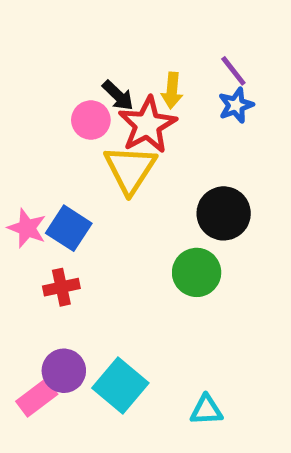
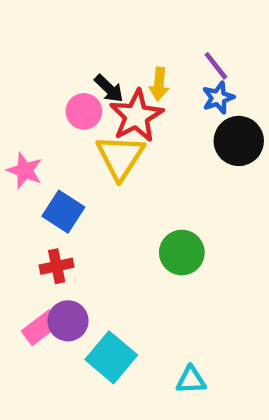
black circle: (224, 213) -> (239, 141), moved
pink star: (27, 228) -> (25, 171), moved
purple circle: (64, 371) -> (68, 321), moved
pink rectangle: (37, 398) -> (41, 328), moved

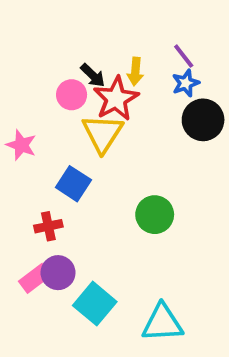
blue square: (63, 212) -> (73, 184), moved
cyan triangle: (191, 380) -> (162, 323), size x1.6

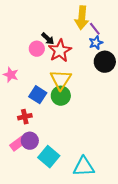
yellow arrow: (135, 72) -> (82, 18), moved, size x1.6
yellow triangle: (102, 133) -> (61, 80), moved
green circle: (155, 215) -> (61, 96), moved

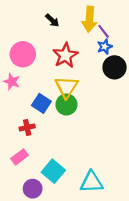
black arrow: (48, 39) -> (52, 20), moved
pink circle: (37, 49) -> (23, 54), moved, size x1.5
purple circle: (30, 141) -> (33, 189), moved

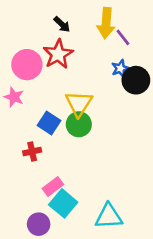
blue star: (105, 47) -> (120, 68), moved
red star: (65, 55) -> (58, 54), moved
pink rectangle: (19, 157) -> (53, 187), moved

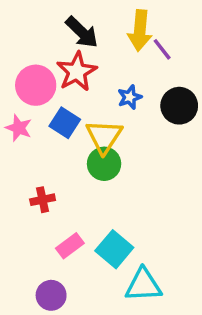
black arrow: (62, 24) -> (82, 32), size x1.5
blue star: (120, 68) -> (130, 97), moved
blue square: (49, 123) -> (65, 123), moved
cyan square: (63, 203) -> (114, 249), moved

